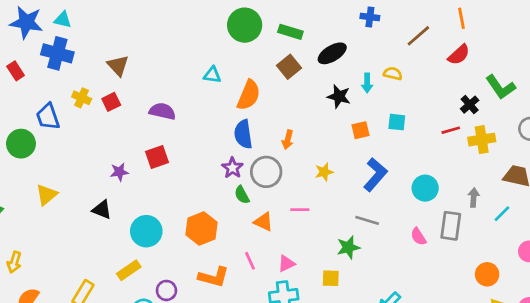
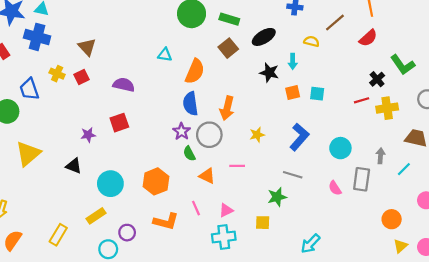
yellow semicircle: (393, 74) -> (312, 41), moved
orange square: (360, 130) -> (293, 93), moved
orange arrow: (288, 140) -> (227, 108), size x1.5
yellow triangle: (47, 195) -> (28, 154), size x1.4

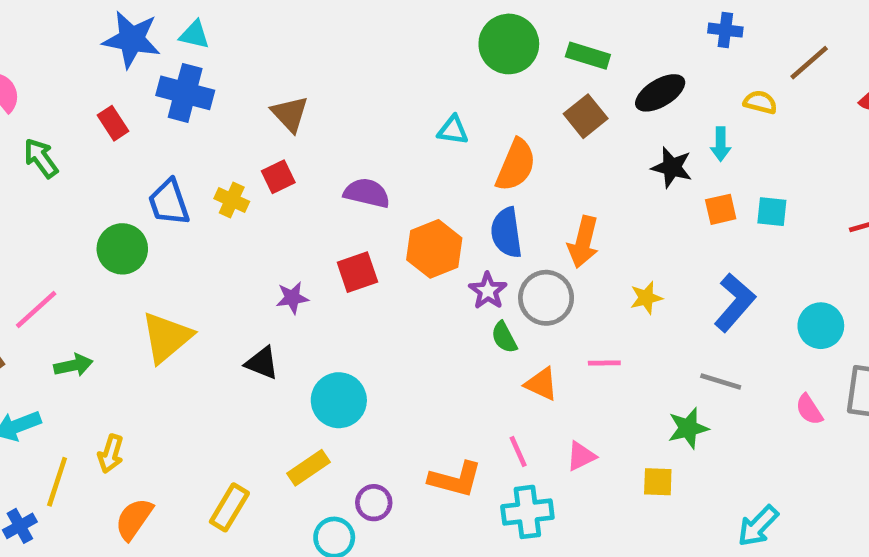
yellow cross: (57, 74) -> (232, 200), moved
orange hexagon: (156, 181) -> (434, 249), moved
cyan cross: (224, 237) -> (527, 512), moved

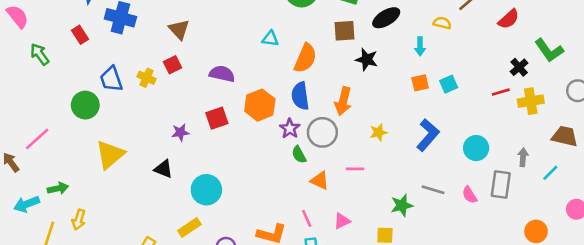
brown square: (586, 116) -> (345, 31), turned 35
black star: (672, 167) -> (367, 59), moved
cyan square: (772, 212) -> (449, 84), turned -30
green arrow: (73, 365) -> (58, 188), moved
gray line: (721, 382) -> (433, 190), moved

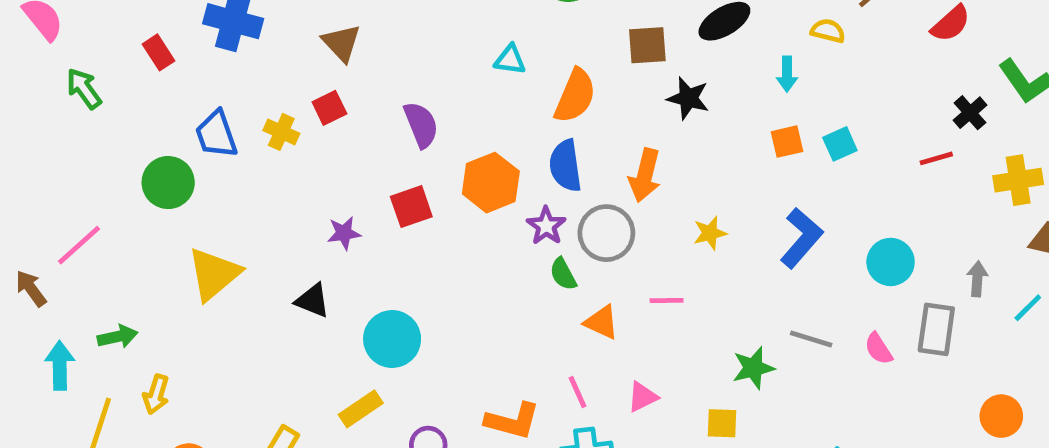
purple semicircle: (222, 74) -> (421, 125), turned 55
yellow cross: (531, 101) -> (1018, 180), moved
cyan arrow: (27, 204) -> (60, 366), turned 110

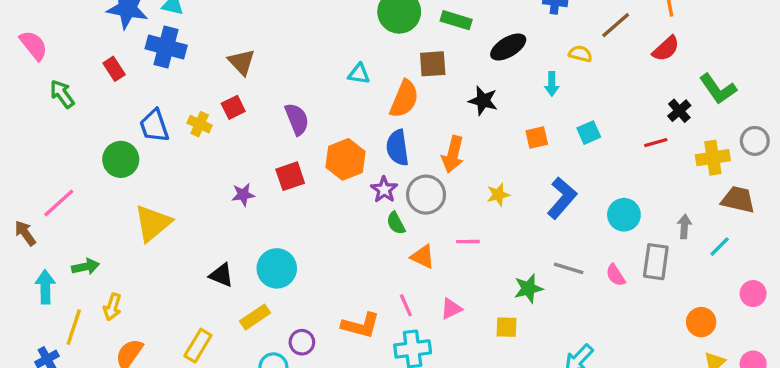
brown square: (647, 45) -> (433, 64), moved
orange square: (787, 142) -> (537, 138), moved
black triangle: (313, 301) -> (221, 275), moved

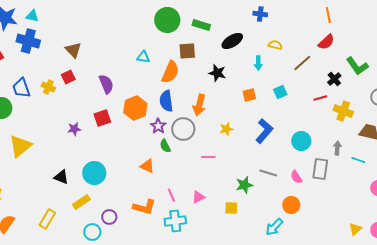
brown line: (616, 25) -> (302, 63), moved
yellow cross: (713, 158) -> (343, 111), moved, turned 30
cyan line: (720, 247) -> (358, 160), turned 64
orange triangle: (423, 257) -> (147, 166), moved
orange circle: (701, 322) -> (291, 205), moved

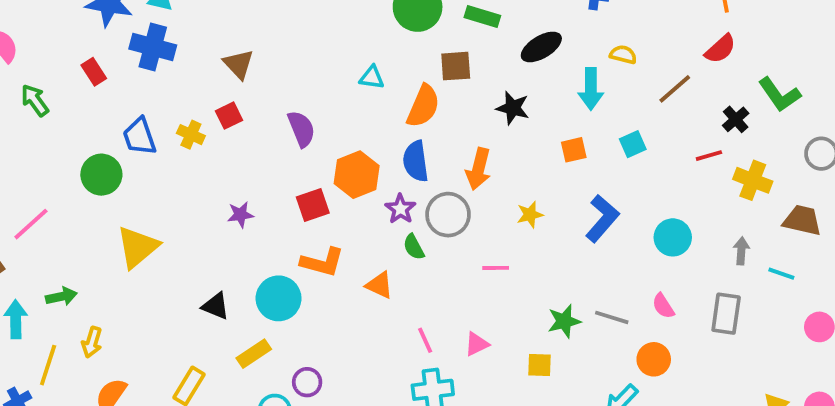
cyan arrow: (258, 63) -> (591, 89), size x1.5
red square: (102, 118) -> (313, 205), moved
gray rectangle: (320, 169) -> (726, 314), moved
gray line: (268, 173) -> (612, 317), moved
orange L-shape: (144, 207) -> (322, 262), moved

